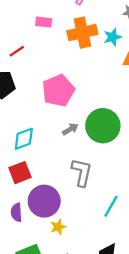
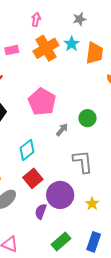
green circle: (103, 126) -> (87, 118), size x0.6
purple semicircle: (16, 212) -> (41, 212), turned 42
yellow star: (58, 227) -> (92, 204), moved

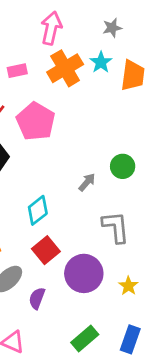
pink arrow: (36, 20) -> (51, 28), size x1.6
pink pentagon: (42, 102) -> (36, 121), moved
purple semicircle: (41, 212) -> (37, 298), moved

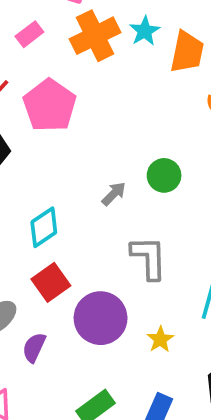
pink rectangle: (17, 71) -> (29, 34), turned -30

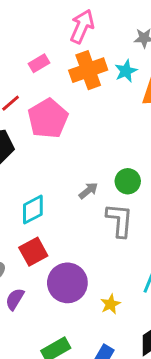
gray L-shape: (149, 258) -> (120, 220), moved

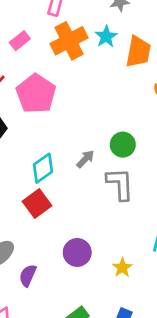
cyan diamond: (33, 210) -> (43, 168), moved
red square: (33, 252) -> (37, 204), moved
purple circle: (67, 283) -> (77, 252), size x0.7

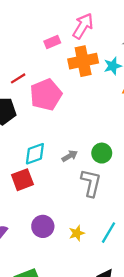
pink rectangle: (20, 41) -> (52, 42), moved
yellow star: (122, 268) -> (77, 233), moved

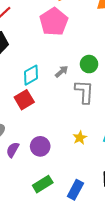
pink pentagon: (46, 95) -> (54, 22), moved
purple circle: (43, 226) -> (40, 146), moved

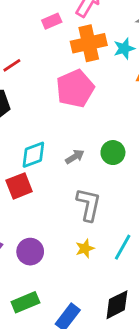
gray L-shape: (84, 92) -> (89, 205), moved

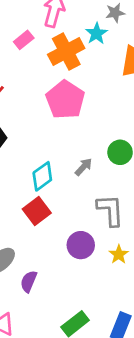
cyan star: (124, 49) -> (97, 33), moved
purple circle: (30, 252) -> (81, 245), moved

